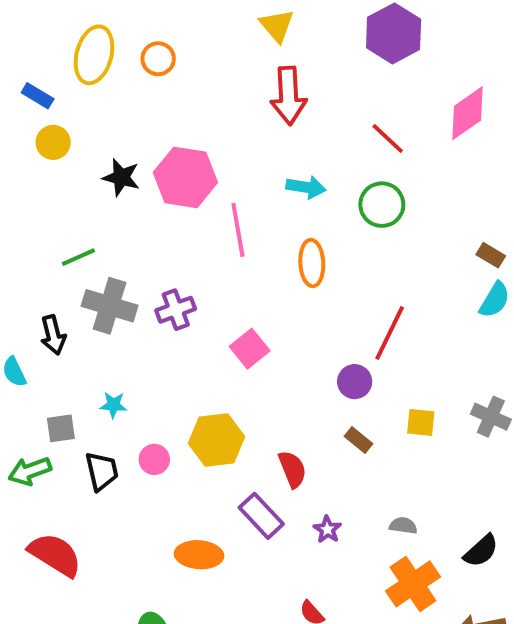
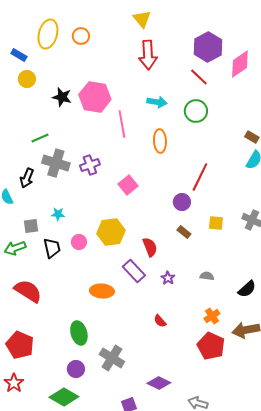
purple hexagon: (394, 33) -> (208, 47), moved
black arrow: (53, 335) -> (27, 178), turned 36
orange cross: (413, 584) -> (212, 316), moved, size x0.6

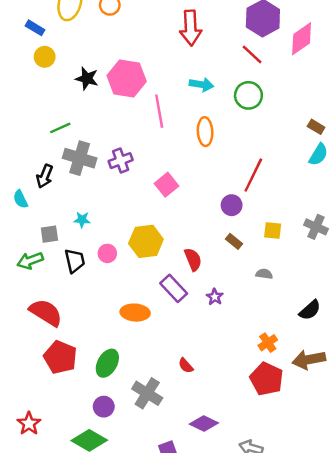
gray semicircle: (207, 276) -> (264, 274), moved
red semicircle: (160, 321) -> (186, 366), moved
green ellipse: (79, 333) -> (107, 363), turned 45
red pentagon: (20, 345) -> (60, 357), moved

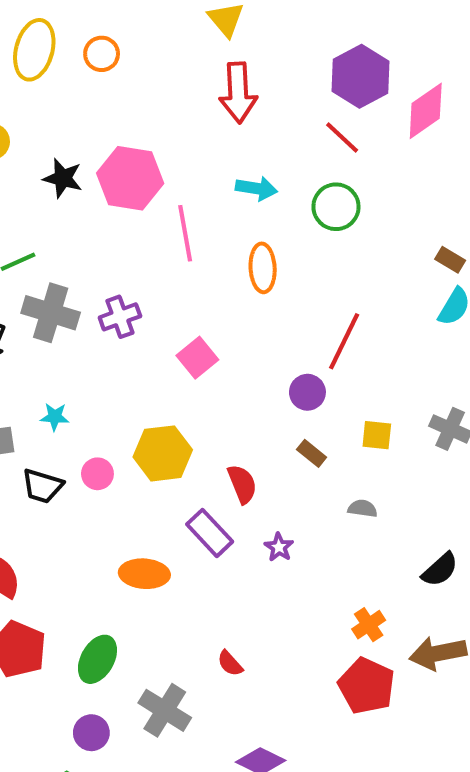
black trapezoid: (75, 261) -> (42, 486), turned 120

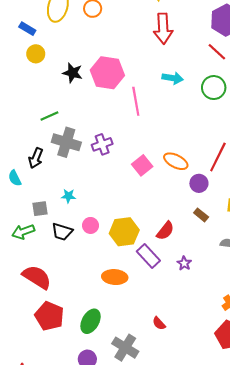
orange ellipse: (263, 268) -> (176, 161), moved, turned -60
yellow hexagon: (163, 453) -> (124, 232), moved
red semicircle: (242, 484) -> (165, 231), turned 60

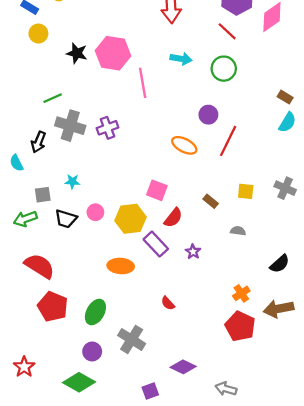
pink square: (142, 165) -> (157, 190), moved, turned -30
purple circle: (199, 183) -> (208, 115), moved
red semicircle: (159, 323) -> (168, 303), moved

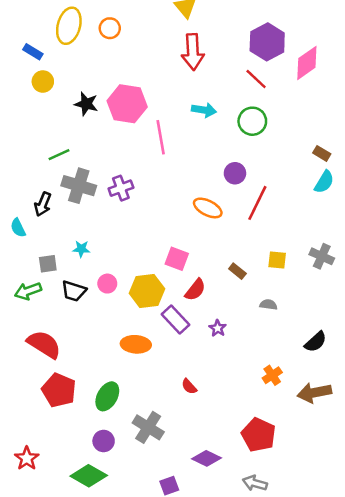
red pentagon: (240, 326) -> (259, 435), moved

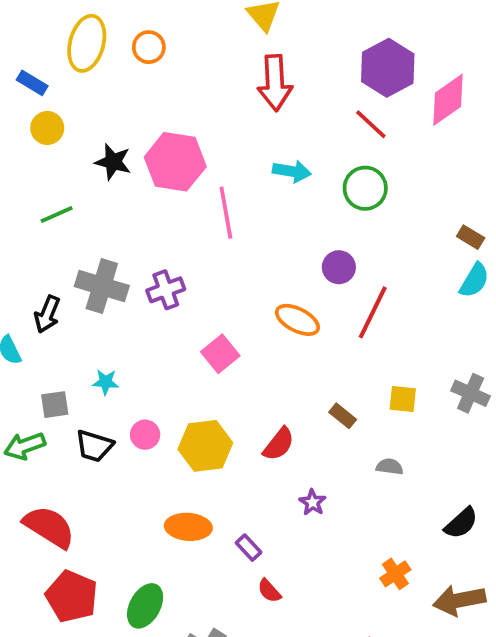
green line: (59, 155) -> (57, 215), moved
pink square: (177, 259) -> (220, 354), moved, turned 30
purple rectangle: (175, 320) -> (249, 548), moved, size x0.6

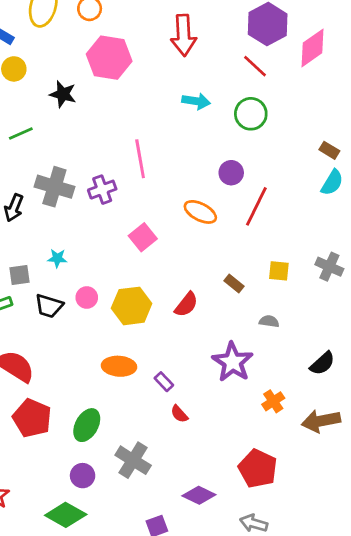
pink hexagon: (175, 162) -> (109, 58), moved
pink line: (226, 213) -> (140, 159), moved
purple star: (313, 502) -> (233, 362), moved, size x2.0

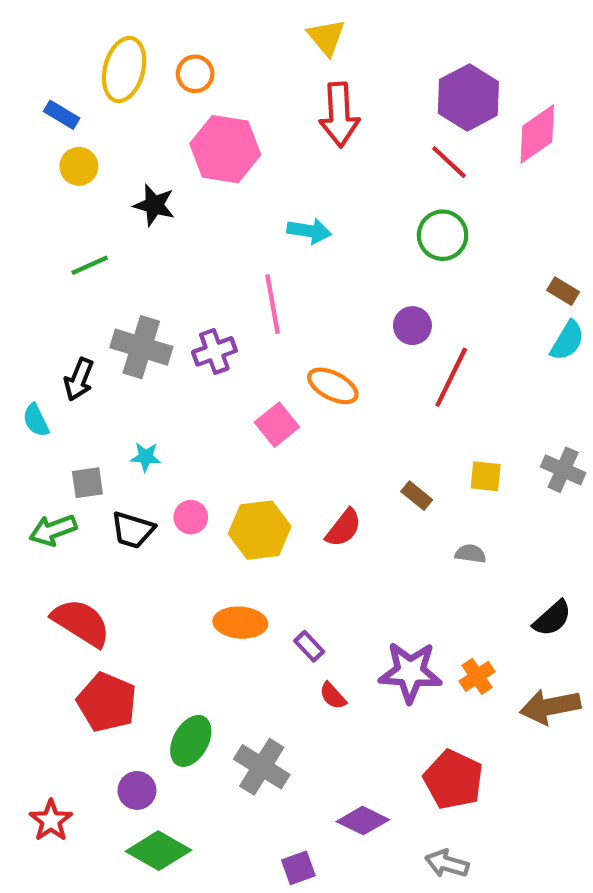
cyan arrow: (196, 101) -> (309, 231), moved
orange ellipse: (200, 212) -> (333, 386), moved
purple star: (233, 362) -> (410, 672), moved, turned -30
green ellipse: (87, 425) -> (191, 741), moved
purple circle: (83, 476) -> (137, 790), moved

